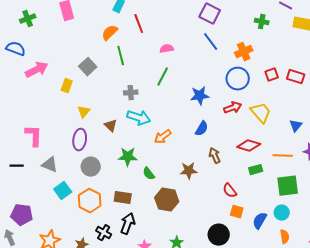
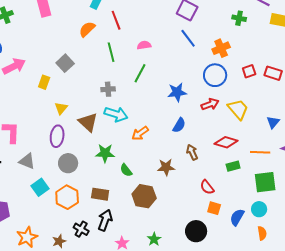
green line: (121, 56) -> (111, 52), moved
brown triangle: (111, 126) -> (88, 122), size x1.5

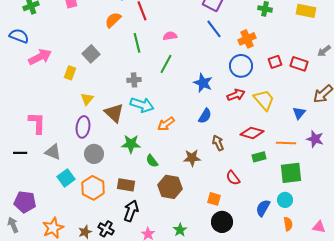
blue star: (177, 92) -> (203, 83), turned 30
orange square: (214, 208) -> (214, 199), moved
black cross: (81, 229) -> (106, 229), moved

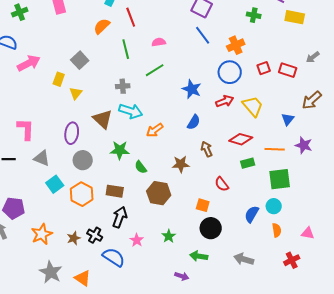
green line: (166, 64) -> (155, 70), turned 30
yellow triangle: (87, 99) -> (76, 93), moved

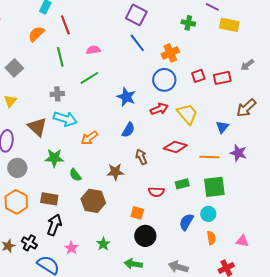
red rectangle: (288, 70) -> (222, 78), turned -30
green rectangle: (248, 163) -> (182, 184), moved
red semicircle: (222, 184) -> (156, 192), turned -49

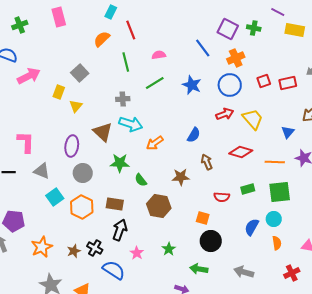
purple square: (136, 15) -> (228, 29), moved
blue star: (126, 97) -> (192, 85), moved

